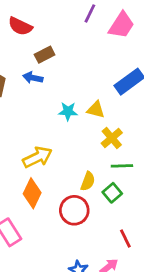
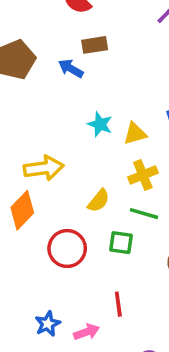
yellow triangle: (96, 110) -> (135, 134), turned -48
yellow semicircle: (88, 181) -> (99, 201), moved
green square: (112, 193) -> (121, 243), turned 30

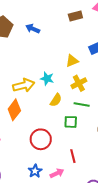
brown rectangle: (95, 45) -> (75, 16), moved
cyan star: (100, 124) -> (47, 79), moved
red circle: (67, 248) -> (41, 139), moved

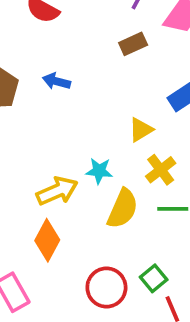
yellow semicircle: (56, 100) -> (123, 209), size x1.5
green square: (71, 122) -> (154, 278), moved, turned -32

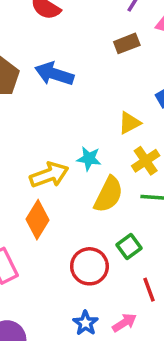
blue arrow: (56, 81) -> (54, 74), size x1.5
green square: (154, 278) -> (129, 246), moved

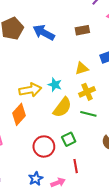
brown rectangle: (127, 43) -> (82, 30), moved

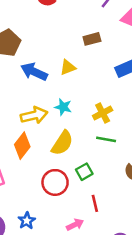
blue arrow: (44, 33) -> (34, 72), moved
yellow triangle: (82, 68) -> (68, 67), moved
yellow semicircle: (62, 107) -> (62, 143), moved
blue star: (36, 179) -> (27, 221), moved

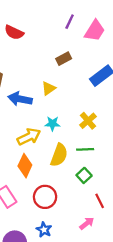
green line: (106, 139) -> (85, 149), moved
red circle: (55, 182) -> (45, 197), moved

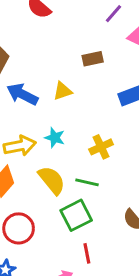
yellow semicircle: (59, 155) -> (52, 180), turned -75
green square: (84, 175) -> (76, 215), size x1.5

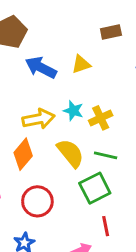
yellow cross: (101, 147) -> (101, 118), moved

